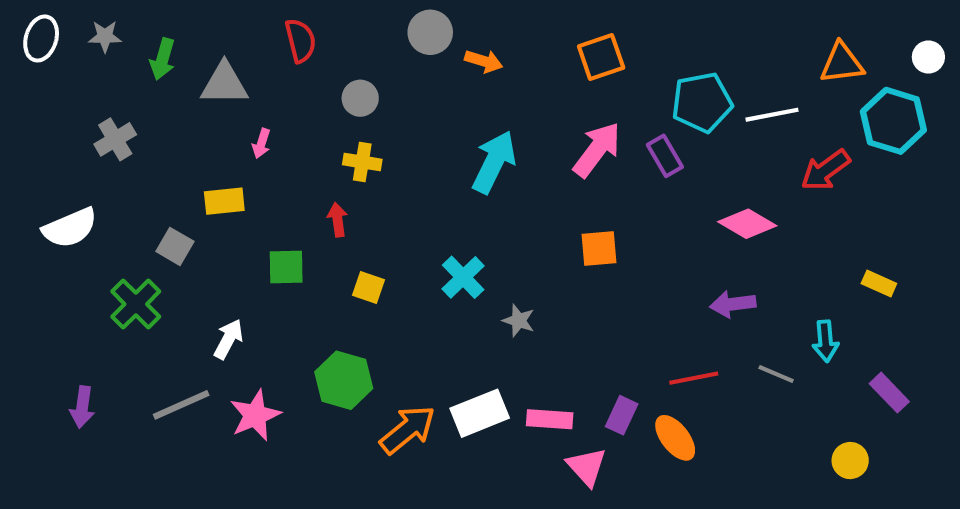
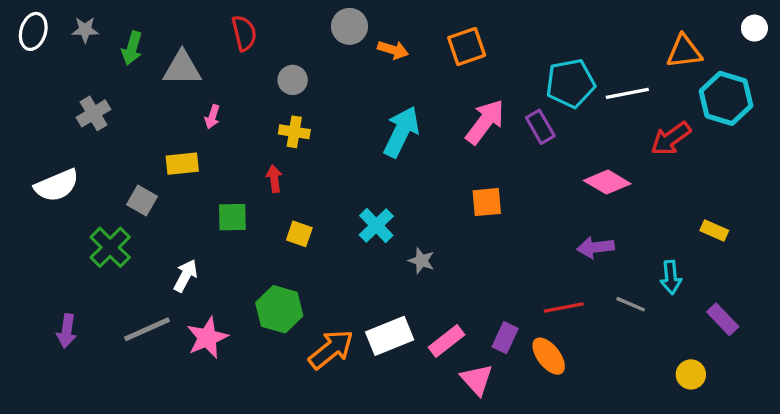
orange square: (601, 57) -> (467, 46), moved
white circle: (928, 57) -> (754, 28), moved
pink rectangle: (550, 419) -> (447, 341), turned -42

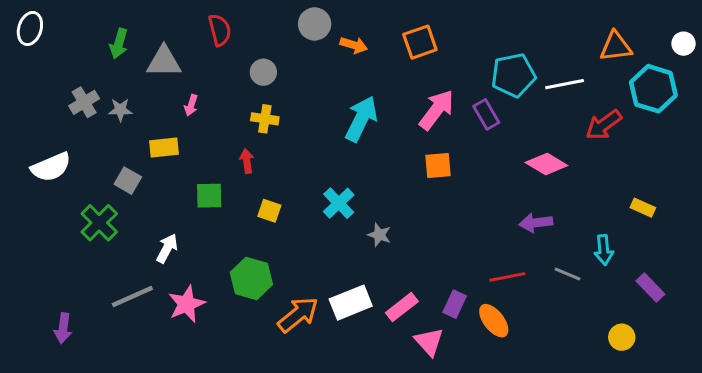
white circle: (754, 28) -> (684, 44), moved
gray star: (85, 30) -> (120, 110), moved
orange square: (487, 202) -> (438, 166), moved
purple arrow: (67, 331) -> (63, 328), moved

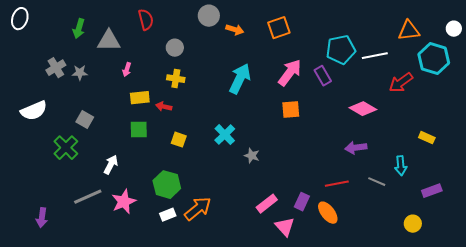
yellow rectangle: (164, 147) -> (140, 98), moved
red arrow: (247, 161) -> (164, 107), turned -70
purple rectangle: (650, 288) -> (432, 191), turned -66
white rectangle: (351, 303) -> (168, 215), moved, size x0.6

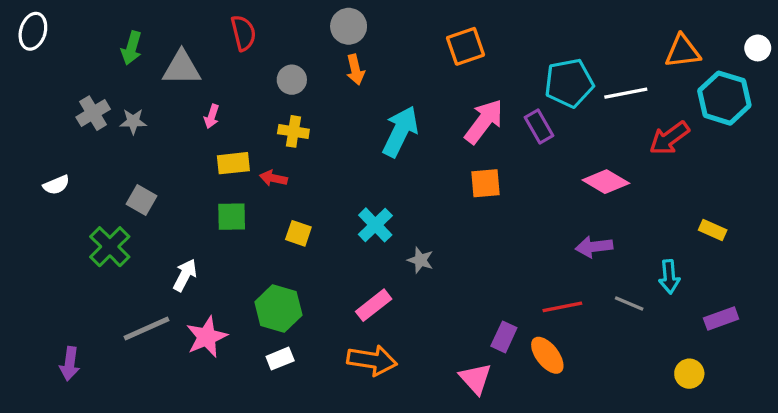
orange arrow: (235, 30) -> (355, 70), moved, turned 60
white semicircle: (34, 111) -> (56, 185), size x0.6
pink rectangle: (267, 204) -> (374, 305), moved
orange arrow: (198, 209) -> (372, 360), moved, turned 48

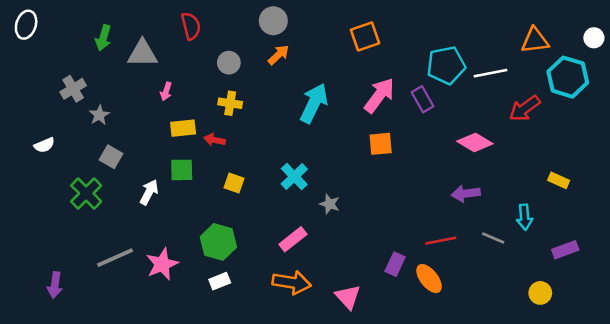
orange arrow: (355, 70) -> (279, 55), turned -120
gray star: (133, 121) -> (99, 115), moved, turned -30
white arrow: (185, 275) -> (149, 192), moved
pink triangle: (476, 379) -> (348, 297), moved

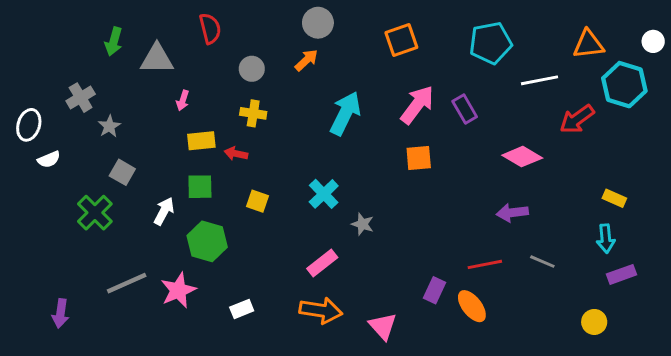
gray circle: (273, 21) -> (318, 23), moved
white ellipse: (26, 25) -> (29, 125), moved
cyan pentagon: (446, 65) -> (491, 43), moved
cyan arrow: (525, 217) -> (606, 239), moved
green hexagon: (218, 242) -> (207, 241), moved

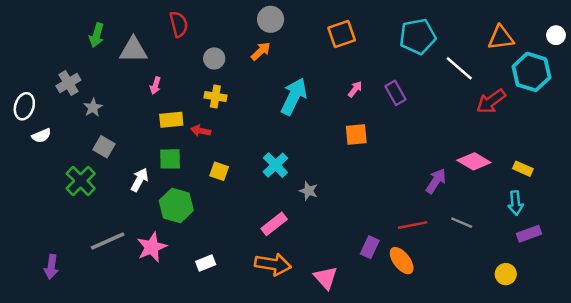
white line: (540, 80) -> (459, 68), turned 52
pink arrow: (417, 105) -> (355, 89), size x0.5
pink diamond: (522, 157) -> (474, 161), moved
purple arrow: (512, 213) -> (436, 181), turned 130

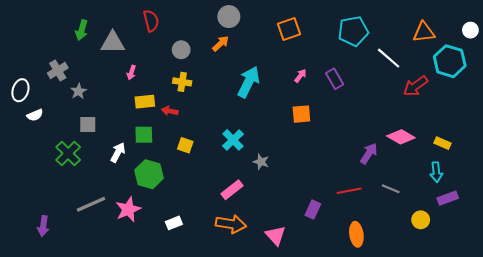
gray square: (104, 147) -> (88, 124), turned -30
orange ellipse: (402, 261) -> (356, 234), moved, turned 30
yellow circle: (506, 274) -> (421, 220), moved

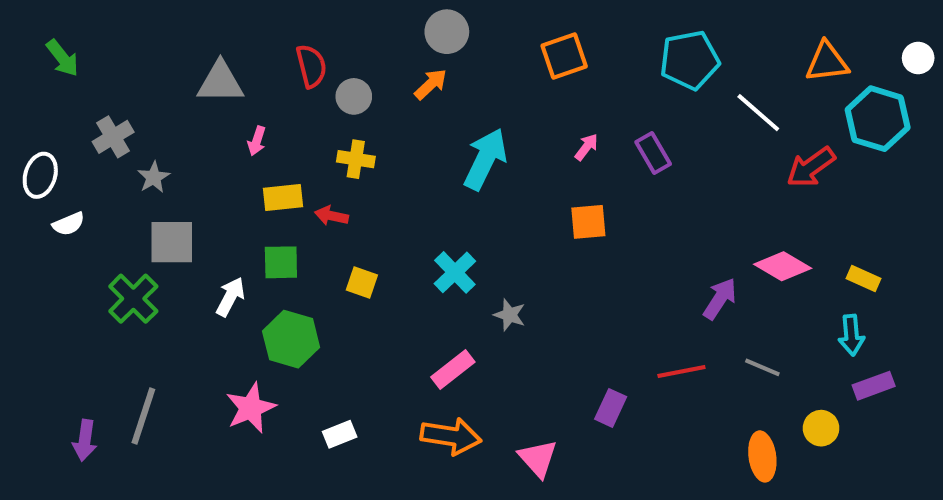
red semicircle: (151, 21) -> (311, 66), moved
green arrow: (82, 30) -> (63, 58), moved, turned -54
gray square: (88, 124) -> (172, 242), size x1.4
gray line: (91, 204) -> (143, 416), moved, turned -48
orange ellipse: (356, 234) -> (762, 456), moved

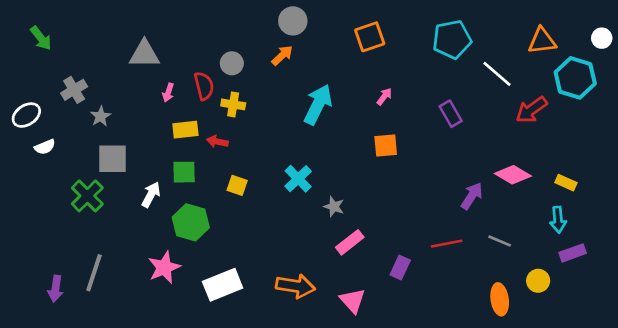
red semicircle: (311, 66) -> (204, 86), moved
purple rectangle: (653, 153) -> (451, 114), moved
white ellipse: (40, 175) -> (26, 115), turned 40
pink rectangle: (453, 369) -> (350, 242), moved
white rectangle: (340, 434) -> (223, 285), size x1.8

